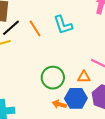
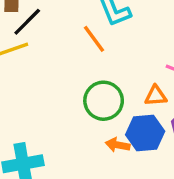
orange line: (35, 28) -> (94, 39), moved

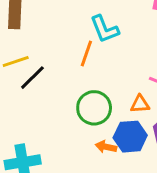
black line: (27, 22) -> (32, 78), moved
orange line: (94, 39) -> (86, 53), turned 55

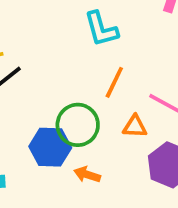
orange line: (86, 53) -> (114, 82), moved
blue hexagon: (130, 137) -> (50, 147), moved

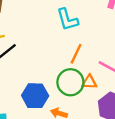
green circle: (78, 125) -> (70, 82), moved

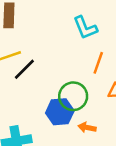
green circle: (70, 82) -> (73, 96), moved

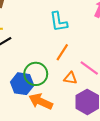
orange arrow: (87, 128) -> (41, 101), size x1.6

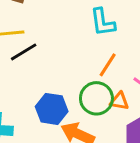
green circle: (36, 74) -> (96, 98), moved

